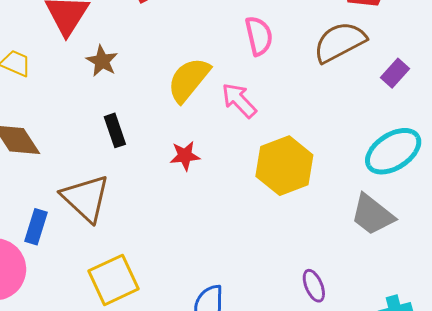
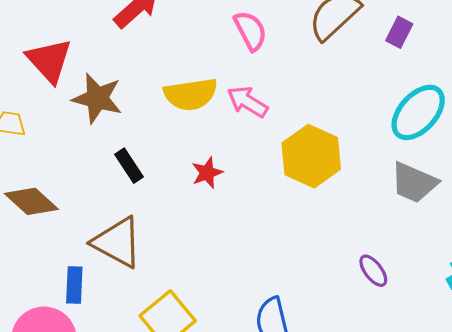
brown star: (102, 61) -> (97, 98), size x1.5
yellow semicircle: (189, 80) -> (191, 94), turned -123

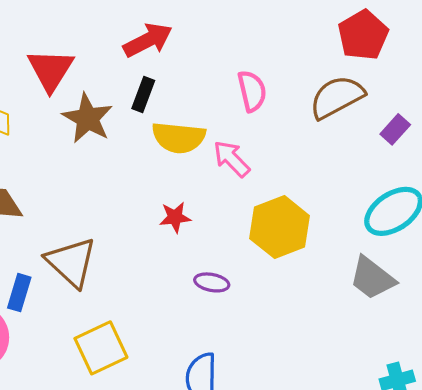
black rectangle: (129, 166) -> (143, 95), moved, turned 40
purple ellipse: (373, 271) -> (212, 282), moved, turned -56

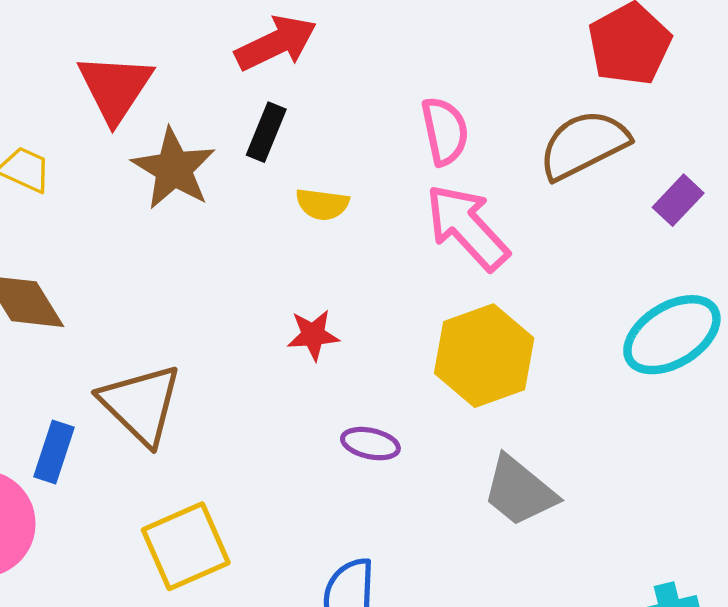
yellow semicircle: (179, 138) -> (322, 204), size x0.6
pink arrow: (232, 159) -> (467, 227), moved, size x1.4
gray trapezoid: (372, 278) -> (519, 491), moved

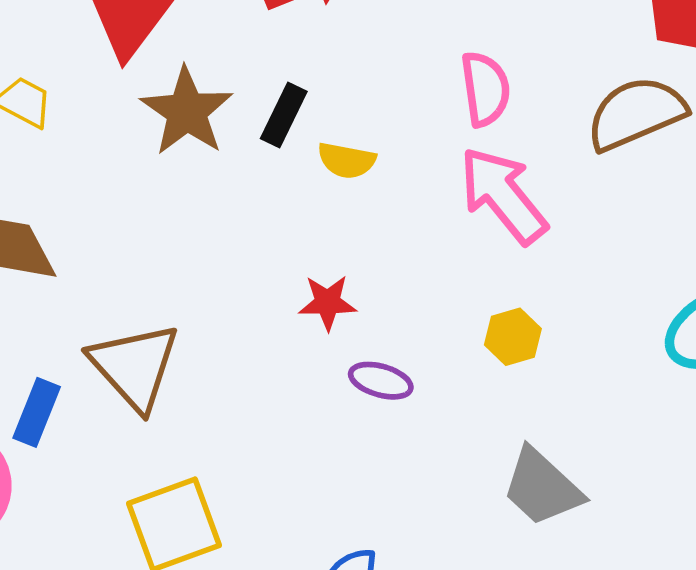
black rectangle: (266, 132) -> (284, 115), moved
yellow hexagon: (484, 356) -> (513, 337), size x0.5
purple ellipse: (370, 444) -> (381, 381), moved

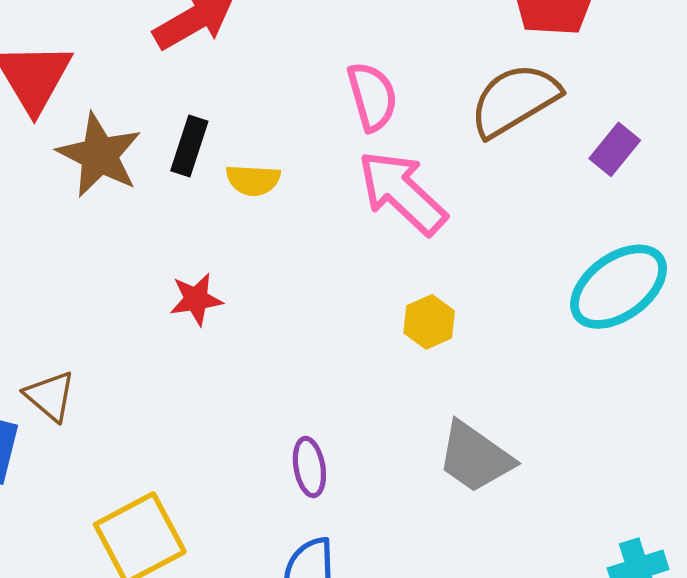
red star: (328, 302) -> (196, 299), moved
brown triangle: (135, 366) -> (50, 396), moved, size x0.6
purple ellipse: (381, 381) -> (309, 467), moved, turned 72

